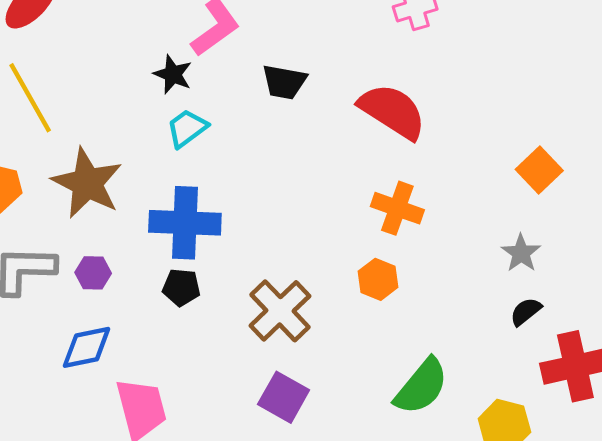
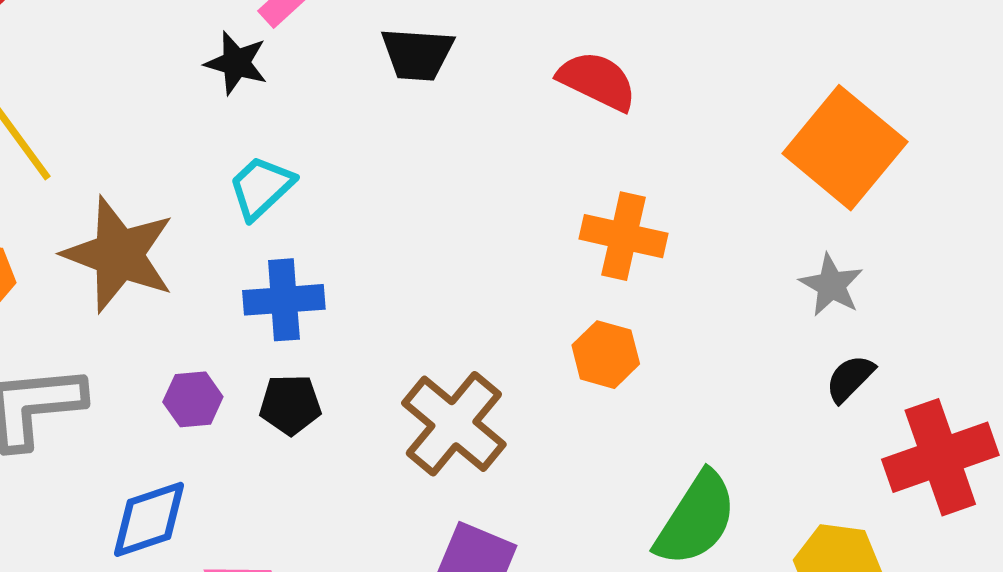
red semicircle: (392, 111) -> (597, 81), size x0.7
cyan trapezoid: (187, 128) -> (261, 187), moved
orange square: (539, 170) -> (845, 148), size x1.6
blue cross: (185, 223) -> (284, 300), size x0.7
purple hexagon: (93, 273) -> (193, 399), moved

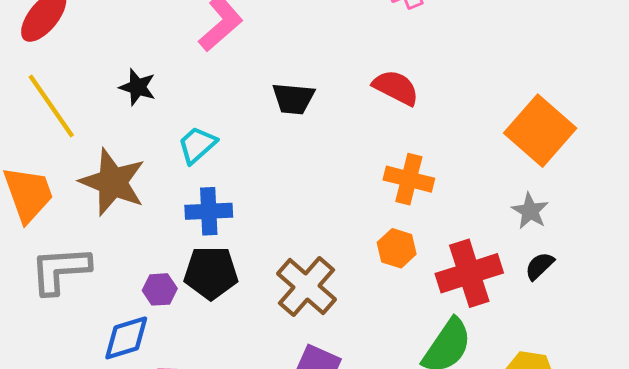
black trapezoid: (417, 54) -> (293, 99), moved
black star: (236, 63) -> (137, 87), moved
purple hexagon: (193, 399) -> (160, 289), moved
black pentagon: (290, 405) -> (211, 273), size x1.5
red cross: (940, 457) -> (469, 273), moved

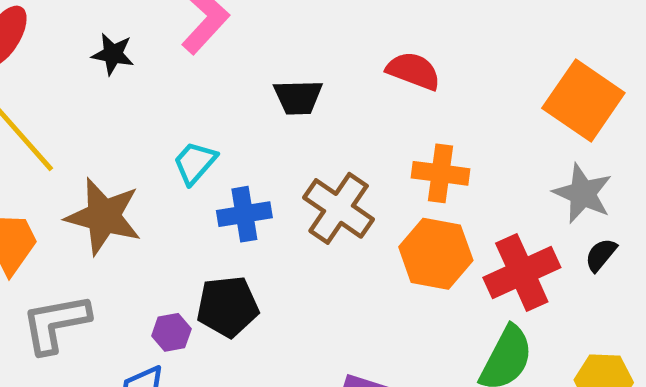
black star: (137, 87) -> (113, 54), moved
blue cross: (209, 211) -> (244, 214), moved
gray star: (530, 211) -> (583, 193), size x1.4
orange hexagon: (397, 248) -> (436, 254), size x1.6
brown cross: (307, 287) -> (339, 208), moved

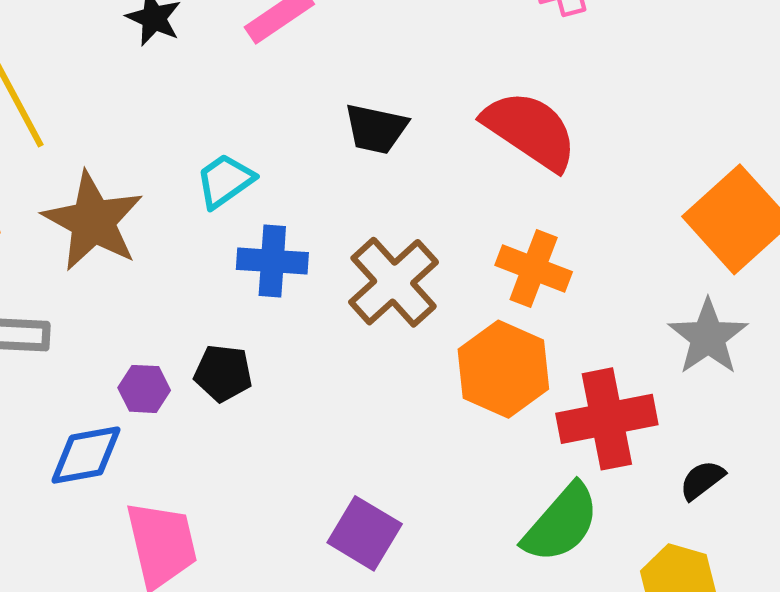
red semicircle: (413, 71) -> (530, 130), size x1.4
black semicircle: (601, 255) -> (702, 480), moved
black pentagon: (228, 306) -> (223, 373), size x0.7

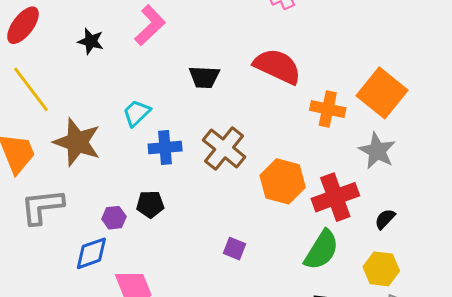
orange cross: (534, 268) -> (328, 109), moved
purple square: (365, 533) -> (235, 249), moved, size x0.7

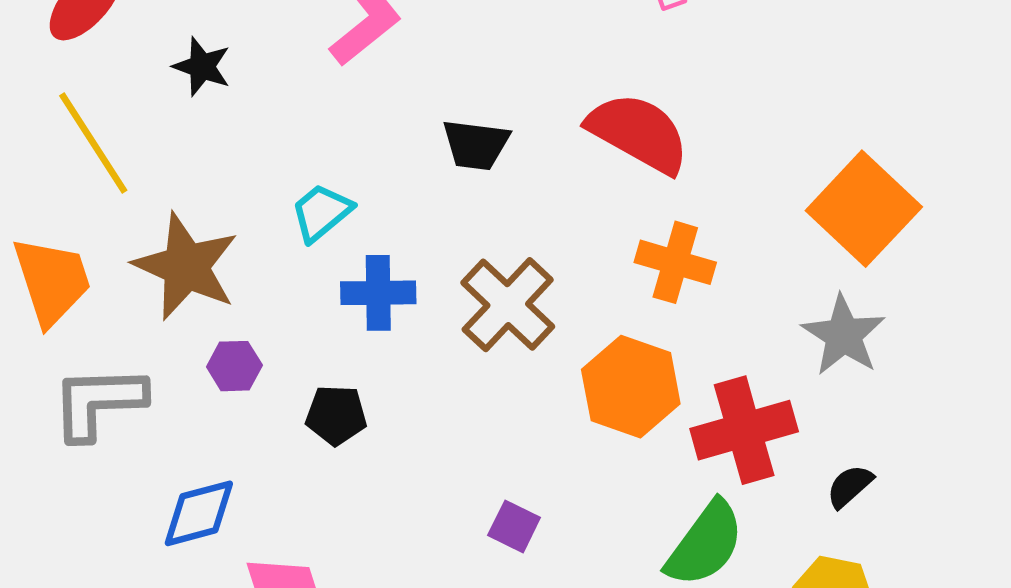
black star: (91, 41) -> (202, 67), moved
orange cross: (328, 109) -> (675, 262), moved
purple hexagon: (114, 218) -> (234, 366), moved

